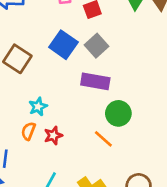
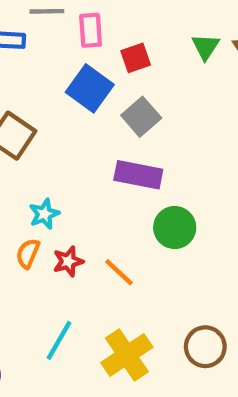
blue square: (63, 45) -> (90, 88), moved
orange line: (103, 139) -> (119, 272), moved

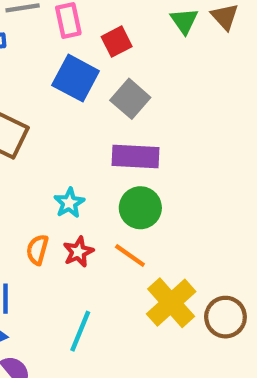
cyan star: (44, 214) -> (69, 203), moved
green circle: (175, 228) -> (140, 208), moved
yellow cross: (127, 355) -> (171, 303), moved

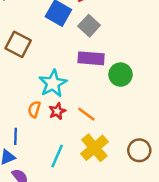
cyan star: (69, 203) -> (53, 83), size x1.6
green circle: (140, 208) -> (120, 75), moved
yellow cross: (171, 303) -> (94, 148), moved

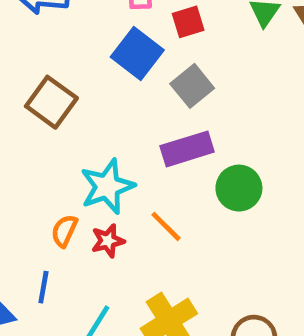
purple rectangle: (91, 58) -> (187, 149), turned -30
orange line: (86, 114) -> (166, 226), moved
blue line: (16, 136) -> (43, 287), moved

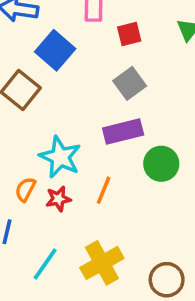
blue square: (137, 54) -> (55, 50), moved
cyan star: (107, 186) -> (60, 157), turned -30
orange line: (166, 226) -> (104, 190), turned 64

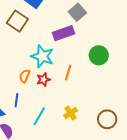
purple rectangle: (123, 132) -> (64, 33), moved
yellow cross: (102, 263) -> (71, 113), size x0.6

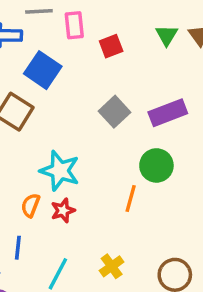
gray square: (77, 12) -> (115, 112), moved
purple rectangle: (64, 33) -> (168, 113), moved
orange line: (68, 73) -> (131, 199), moved

